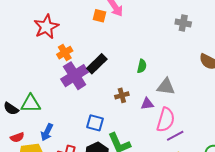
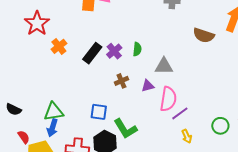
purple cross: (75, 76) -> (114, 51), moved, size x0.6
green triangle: (31, 103) -> (54, 112), moved
red semicircle: (17, 137) -> (24, 137), turned -96

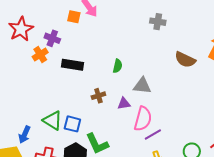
purple cross: (114, 51) -> (52, 38), moved, turned -35
black rectangle: (92, 53) -> (73, 65), turned 55
green triangle: (54, 112) -> (53, 121), moved, turned 35

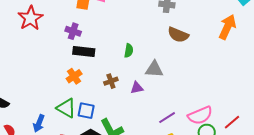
purple cross: (52, 38) -> (73, 31), moved
orange cross: (40, 55) -> (74, 76), moved
brown semicircle: (185, 60) -> (178, 35), moved
pink semicircle: (143, 119) -> (200, 115), moved, turned 55

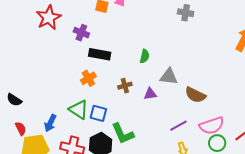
purple cross: (73, 31) -> (81, 33), moved
brown semicircle: (178, 35) -> (195, 95), moved

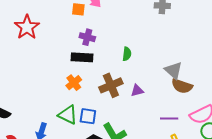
purple cross: (81, 33) -> (87, 37), moved
gray triangle: (169, 76) -> (173, 70), moved, turned 42
brown cross: (125, 86) -> (111, 85), size x1.6
purple line: (179, 126) -> (169, 118), turned 36

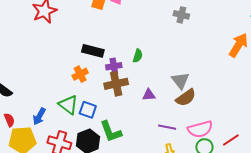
purple cross: (87, 37) -> (114, 66), moved, turned -35
brown semicircle: (182, 86) -> (186, 98), turned -65
purple triangle: (137, 91) -> (149, 95), moved

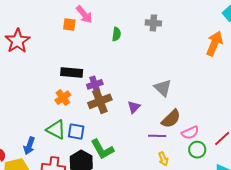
green semicircle: (138, 56) -> (116, 34), moved
purple triangle: (149, 95) -> (134, 107), turned -32
brown semicircle: (186, 98) -> (171, 119), moved
pink semicircle: (200, 129) -> (190, 133), size x0.7

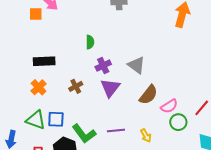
green semicircle: (116, 34) -> (90, 42), moved
purple cross: (95, 84) -> (103, 66), moved
brown cross: (100, 101) -> (76, 86), size x0.6
purple triangle: (134, 107) -> (110, 88), size x1.5
purple line: (157, 136) -> (116, 130), moved

